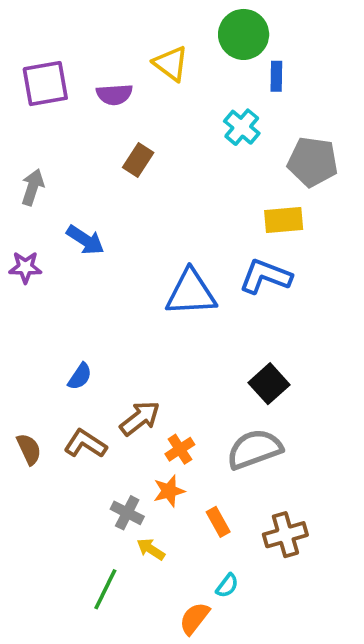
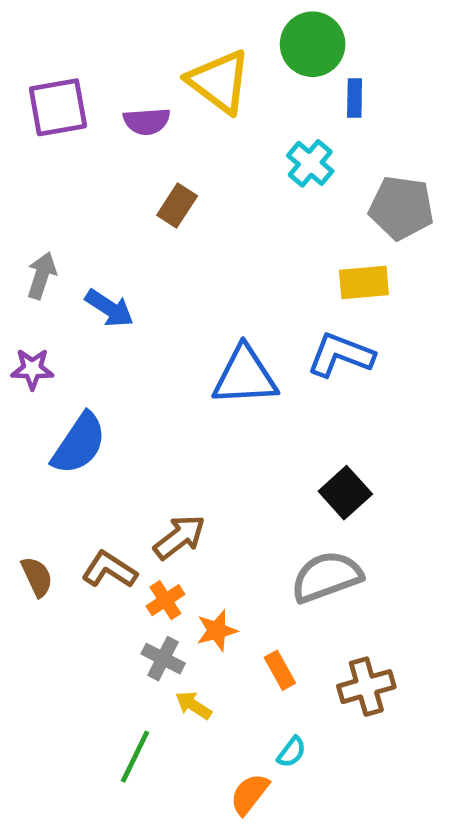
yellow triangle: (171, 64) -> (219, 82), size x1.4
gray arrow: (33, 187) -> (42, 275), moved
purple star: (25, 267) -> (32, 369), moved
blue semicircle: (80, 376) -> (79, 444), moved, size x1.8
orange cross: (180, 449) -> (165, 600), moved

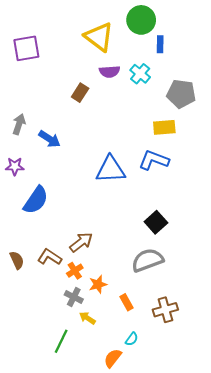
purple semicircle: (147, 121) -> (110, 72), moved

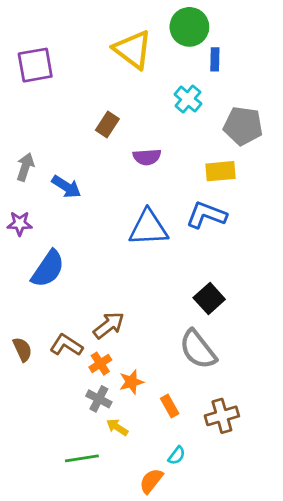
purple semicircle: (110, 72) -> (147, 157), moved
gray semicircle: (147, 260) -> (198, 349), turned -108
green line: (61, 341) -> (82, 458), turned 55

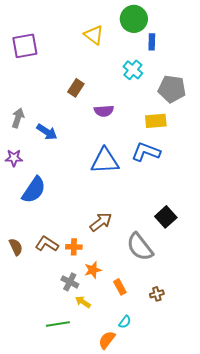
yellow triangle: (133, 50) -> (94, 35), size x0.7
black square: (209, 298) -> (166, 217), moved
brown arrow: (109, 325) -> (101, 222), moved
orange cross: (100, 364) -> (74, 247), moved, turned 35
brown cross: (222, 416) -> (157, 294), size x0.6

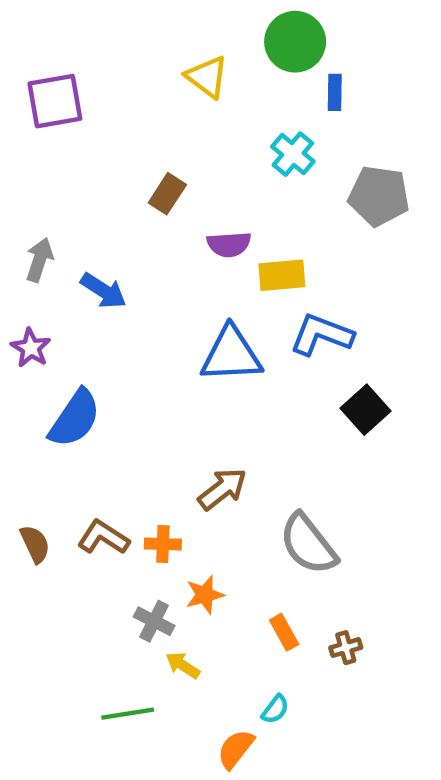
yellow rectangle: (156, 121) -> (282, 275), moved
purple star: (14, 158) -> (31, 348), turned 30
black square: (166, 217) -> (366, 410), moved
orange rectangle: (120, 287) -> (284, 632), moved

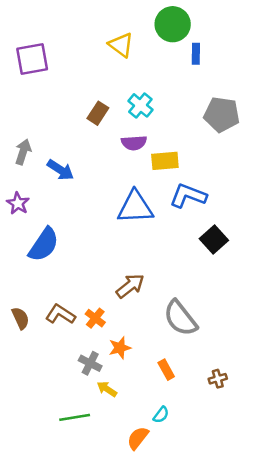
cyan cross: (293, 154) -> (140, 105), moved
orange cross: (163, 544) -> (95, 318), turned 36
brown cross: (346, 648) -> (218, 379), moved

